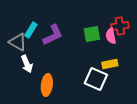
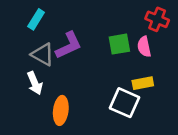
red cross: (120, 26) -> (157, 19), moved, turned 30
cyan rectangle: (31, 30) -> (36, 19), moved
gray triangle: (18, 42) -> (43, 54), moved

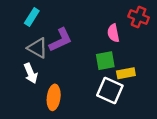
green square: (119, 44) -> (105, 61), moved
pink semicircle: (144, 47) -> (113, 33), moved

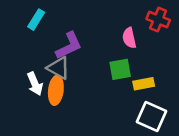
gray triangle: (38, 48) -> (58, 68), moved
white square: (110, 90) -> (152, 116), moved
orange ellipse: (54, 97) -> (56, 90), moved

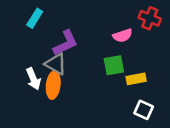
pink semicircle: (129, 38) -> (123, 36), turned -96
white square: (152, 116) -> (144, 110), size x0.7

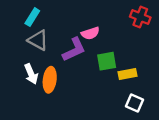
pink semicircle: (123, 36) -> (90, 33), moved
purple L-shape: (66, 43) -> (74, 50), moved
gray triangle: (56, 64) -> (38, 40), moved

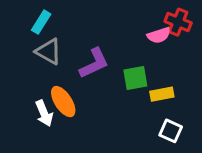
pink semicircle: (90, 33) -> (159, 35), moved
white arrow: (31, 74) -> (44, 113), moved
orange ellipse: (50, 80) -> (63, 102), turned -40

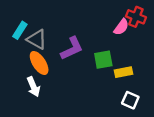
cyan rectangle: (41, 22) -> (20, 30), moved
pink semicircle: (159, 35) -> (121, 27), turned -36
orange ellipse: (63, 102) -> (39, 63), moved

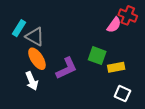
purple L-shape: (72, 48) -> (67, 68), moved
green square: (103, 60) -> (97, 56), turned 30

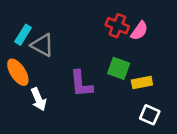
red cross: (128, 15) -> (117, 26), moved
orange ellipse: (37, 59) -> (18, 72), moved
purple L-shape: (67, 68) -> (81, 84), turned 110

